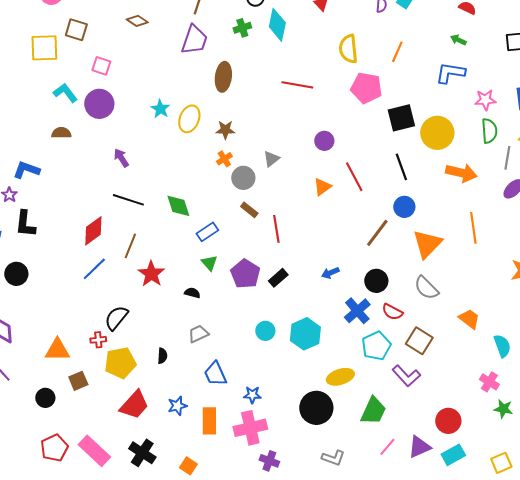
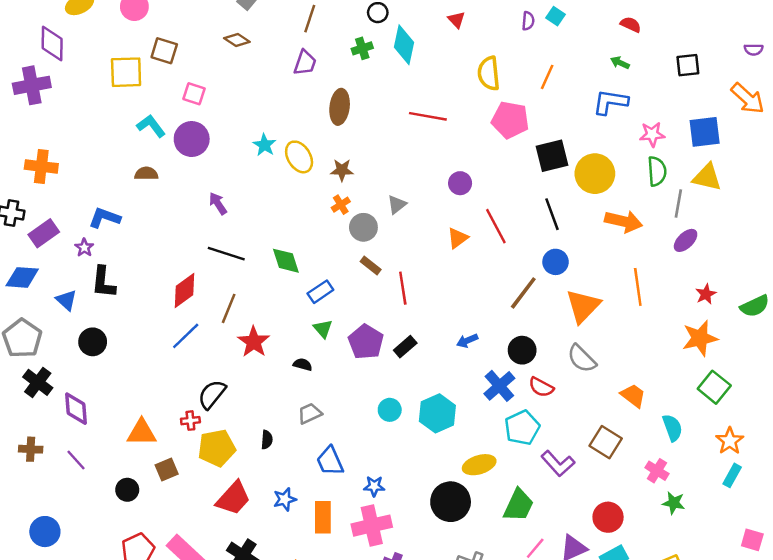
purple trapezoid: (194, 40) -> (305, 63), size x0.7
yellow ellipse: (189, 119) -> (299, 157), turned -52
brown square: (419, 341) -> (606, 442), moved

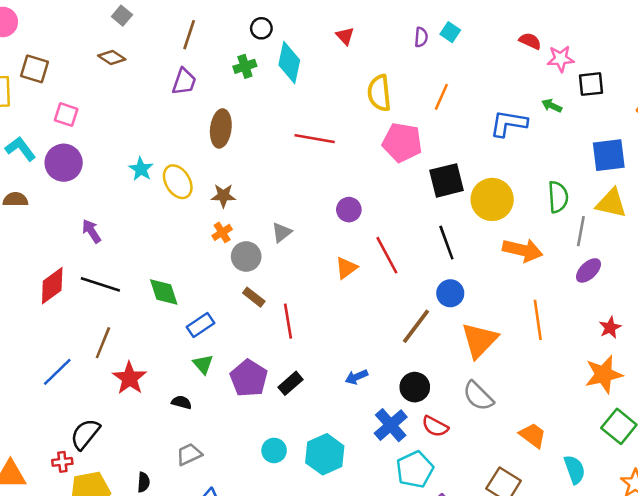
green arrow: (620, 63) -> (552, 106), moved
pink star: (652, 134) -> (561, 59), moved
red diamond: (184, 291) -> (52, 286), moved

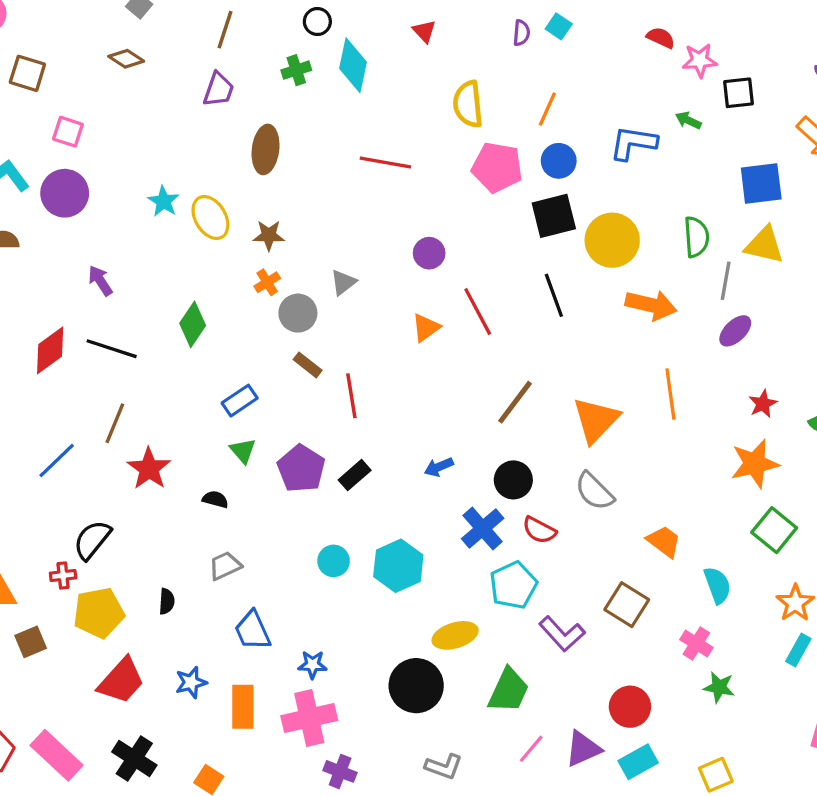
green diamond: (164, 292) -> (193, 324), moved, turned 52
blue circle: (450, 293) -> (559, 161), moved

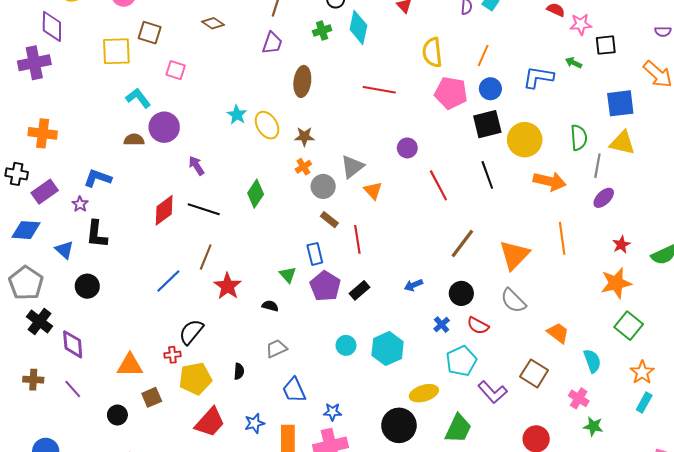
purple circle: (65, 193) -> (164, 127), moved
gray triangle: (343, 282) -> (352, 167), size x1.4
orange triangle: (426, 328) -> (373, 191), moved, turned -36
blue rectangle: (240, 401) -> (315, 254), moved, turned -70
blue cross: (483, 529) -> (442, 325), size x0.6

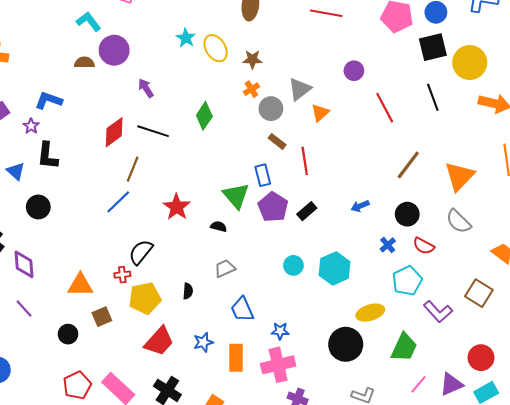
orange triangle: (373, 191) -> (320, 113), turned 30
brown line: (206, 257) -> (133, 169), moved
green triangle: (288, 275) -> (236, 196), size x1.6

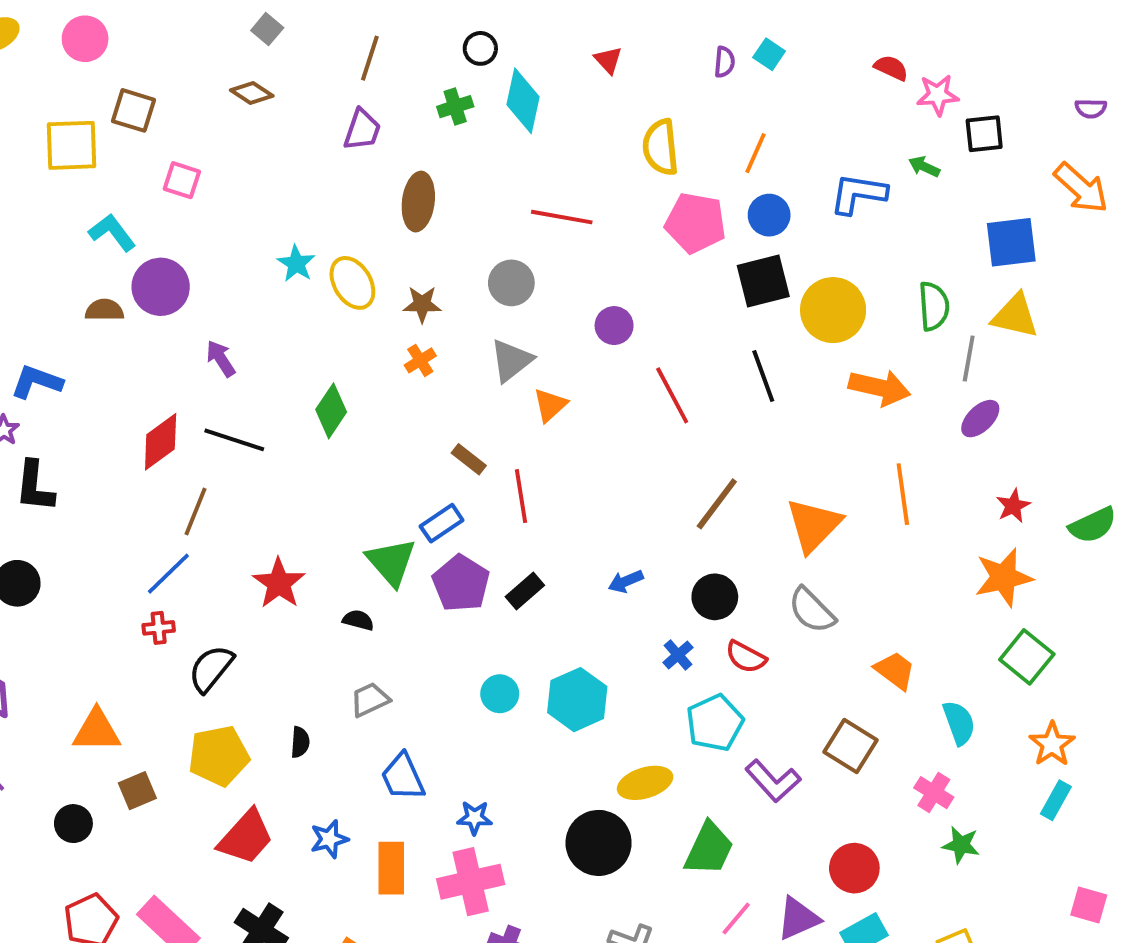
gray circle: (271, 109) -> (511, 283), moved
blue rectangle: (263, 175) -> (442, 523), turned 70
red cross: (122, 275) -> (159, 628), moved

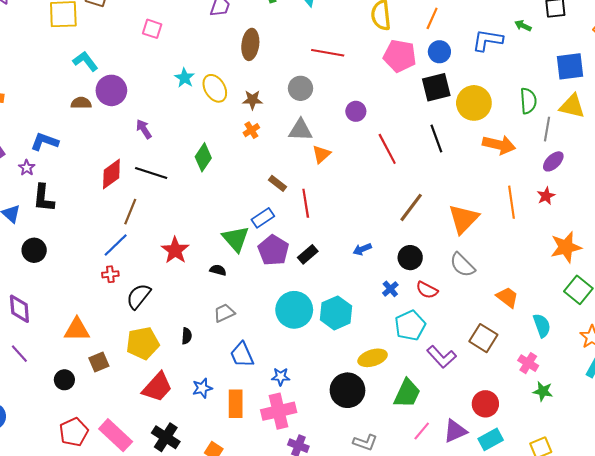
pink square: (182, 180) -> (152, 29), moved
gray triangle: (511, 360) -> (300, 130), turned 40
red star: (1013, 506) -> (546, 196), moved
cyan circle: (500, 694) -> (294, 310), size x1.8

